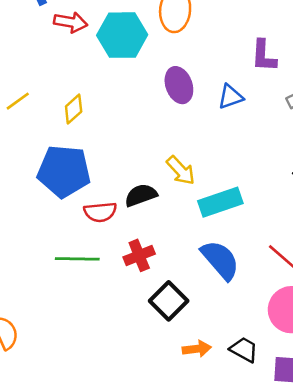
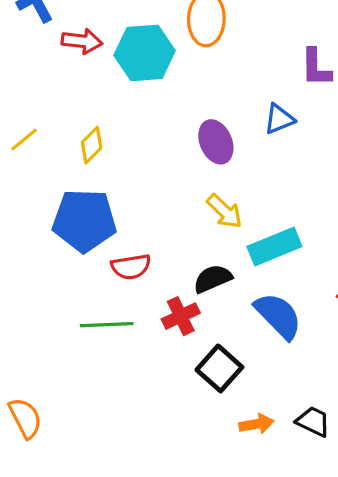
purple ellipse: (179, 85) -> (216, 142), moved
black semicircle: (141, 195) -> (213, 279), moved

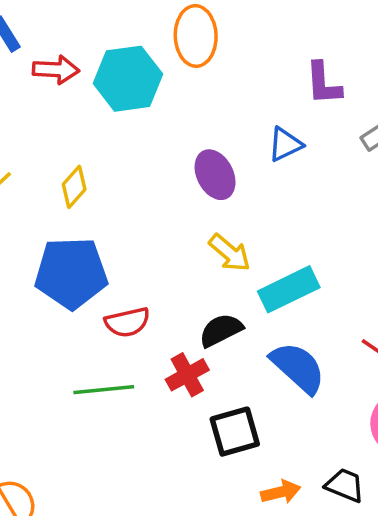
black square: (219, 368) -> (235, 432), turned 36

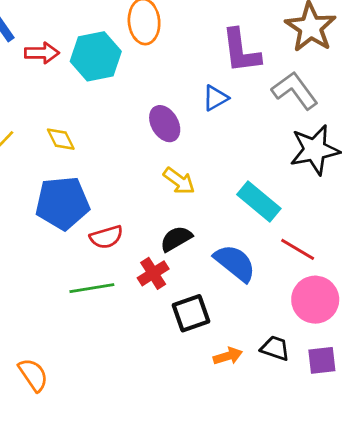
purple L-shape: (323, 83) -> (241, 51), size x1.4
yellow diamond: (74, 187) -> (61, 139), turned -64
cyan rectangle: (289, 289) -> (259, 201), moved, turned 69

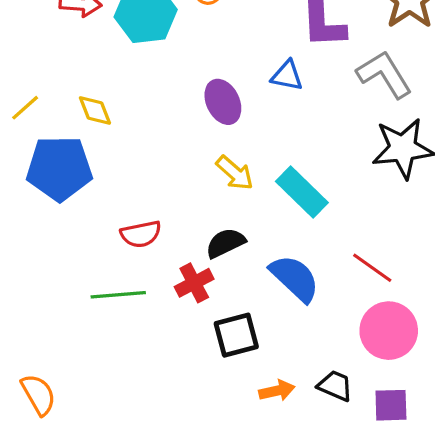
blue triangle: (215, 98) -> (287, 76), turned 36
cyan rectangle: (259, 201) -> (302, 192), moved
blue pentagon: (62, 203) -> (59, 168), moved

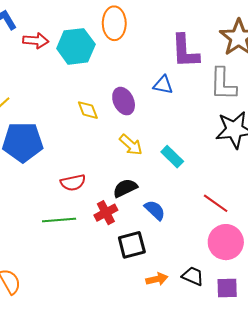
gray L-shape: (384, 74) -> (223, 84), turned -147
yellow diamond: (95, 111) -> (88, 110), moved
cyan rectangle: (302, 192) -> (172, 157), size x0.7
blue semicircle: (295, 278) -> (155, 210), moved, size x0.7

